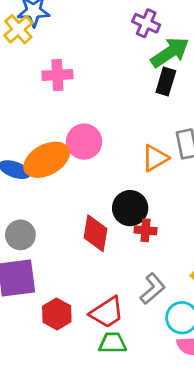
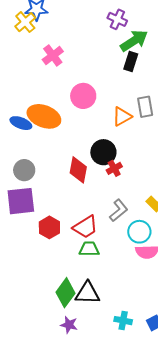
pink cross: (57, 75) -> (53, 56), turned -35
pink circle: (84, 142) -> (83, 96), moved
orange ellipse: (47, 160) -> (44, 116), turned 48
red cross: (145, 230) -> (114, 168), turned -35

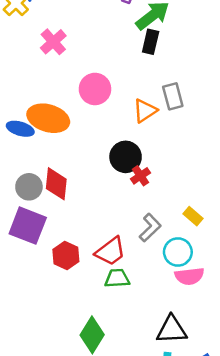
red diamond: (78, 170) -> (56, 184), moved
purple square: (21, 201) -> (28, 226), turned 32
black triangle: (87, 293) -> (172, 330), moved

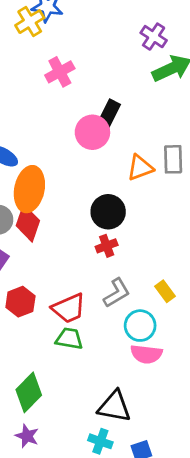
black rectangle: (151, 42) -> (109, 113), moved
orange ellipse: (48, 118) -> (29, 189), moved, turned 72
red cross: (141, 176) -> (107, 246), moved

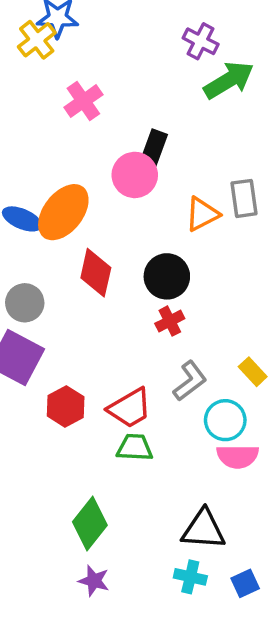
orange ellipse: (29, 189) -> (63, 212), moved, turned 33
red diamond: (28, 223) -> (96, 273), moved

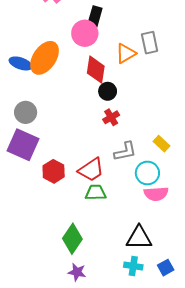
red diamond: (96, 273) -> (96, 70), moved
black circle: (167, 276) -> (108, 91), size x0.7
gray L-shape: (190, 381) -> (125, 151), turned 30

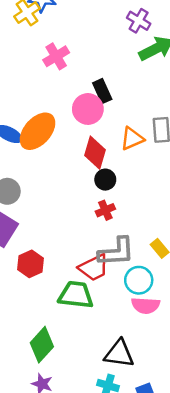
black rectangle: (95, 16) -> (102, 91), turned -48
gray L-shape: (125, 151) -> (116, 252), size x1.4
red trapezoid: (91, 170) -> (94, 268), moved
green trapezoid: (96, 193) -> (76, 295), size x1.4

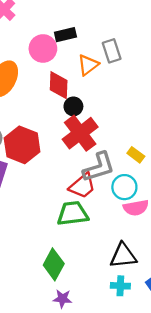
black rectangle: (102, 91) -> (65, 35), moved, turned -65
red cross: (105, 210) -> (80, 133), size x2.0
red hexagon: (31, 264) -> (22, 145), moved, size x1.5

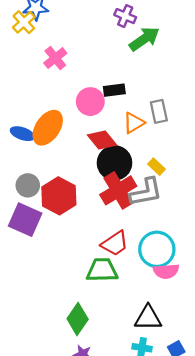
red diamond: (59, 85) -> (102, 140), turned -48
black circle: (73, 106) -> (115, 163), size x1.8
yellow rectangle: (136, 155) -> (156, 167), moved
gray L-shape: (99, 167) -> (146, 192), moved
cyan circle: (124, 187) -> (157, 249), size x1.4

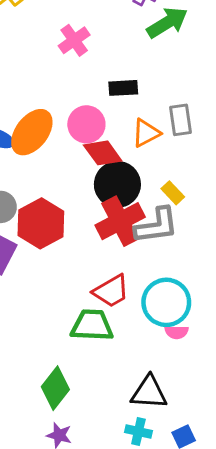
pink cross: (55, 58) -> (74, 40), moved
pink circle: (90, 102) -> (86, 124), moved
pink semicircle: (166, 271) -> (177, 332), size x0.7

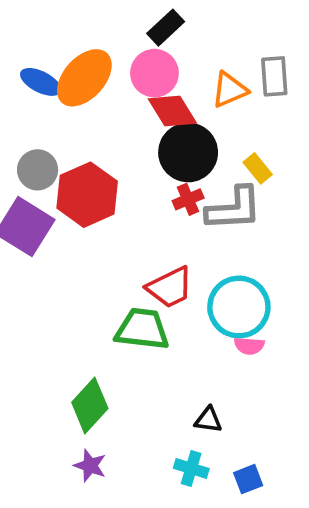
black rectangle: (123, 88) -> (166, 28), moved, turned -44
red cross: (120, 221) -> (188, 199), size x0.5
black triangle: (149, 392) -> (208, 420), size x0.6

